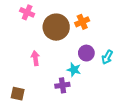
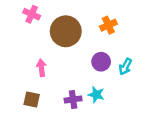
orange cross: (82, 22) -> (108, 25), moved
cyan star: (74, 70) -> (96, 95), moved
brown square: (18, 94) -> (32, 99), moved

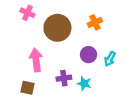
pink arrow: (41, 68) -> (36, 60), size x1.5
purple cross: (73, 99) -> (64, 78), moved

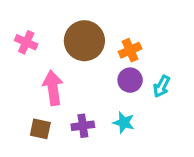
pink cross: (27, 13) -> (26, 42), moved
orange cross: (95, 22) -> (130, 50), moved
purple cross: (64, 78) -> (83, 126), moved

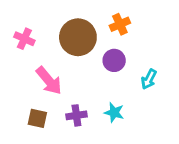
orange cross: (130, 50) -> (120, 24), moved
purple circle: (130, 80) -> (114, 60), moved
pink arrow: (53, 88) -> (49, 81), turned 148

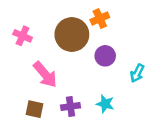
orange cross: (120, 24) -> (100, 19), moved

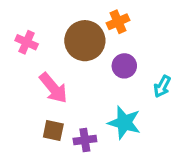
cyan star: (105, 104) -> (124, 123), size x1.5
purple cross: (71, 106) -> (85, 140), moved
brown square: (35, 109) -> (53, 131), moved

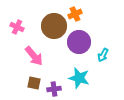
purple circle: (124, 66) -> (79, 42), size x1.5

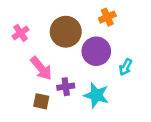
orange cross: (75, 14) -> (107, 17), moved
pink cross: (17, 27) -> (21, 33), turned 32
purple cross: (54, 89) -> (66, 87), moved

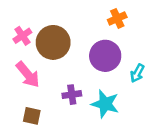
brown circle: (66, 32) -> (53, 42), moved
pink arrow: (41, 68) -> (28, 75), moved
brown square: (41, 101) -> (32, 116), moved

